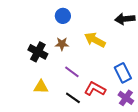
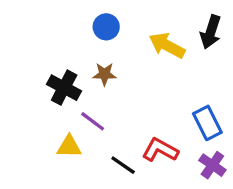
black arrow: (125, 19) -> (211, 32), turned -66
yellow arrow: (95, 40) -> (167, 45), moved
purple line: (72, 72) -> (93, 121), moved

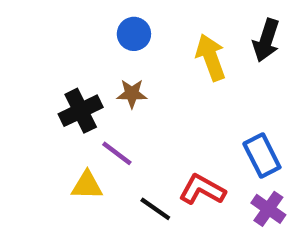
yellow arrow: (167, 45) -> (211, 57), turned 42
black cross: (64, 88) -> (81, 111), turned 36

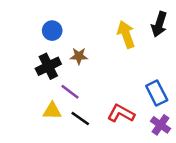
blue circle: (134, 34) -> (52, 31), moved
black line: (155, 209) -> (80, 119), moved

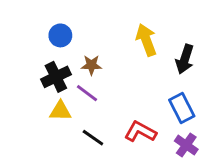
black arrow: (159, 24) -> (185, 59), moved
purple line: (70, 92) -> (87, 93), moved
yellow triangle: (52, 111) -> (60, 111), moved

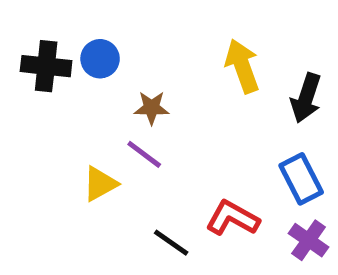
black cross: (56, 77) -> (46, 66), moved, turned 32
yellow triangle: (60, 111) -> (100, 184), turned -30
black line: (93, 138) -> (171, 243), moved

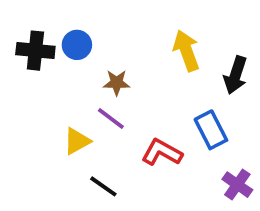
blue rectangle: (301, 179) -> (211, 130), moved
red L-shape: (232, 218) -> (162, 152), moved
black line: (171, 243) -> (103, 186), moved

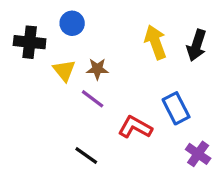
blue circle: (77, 45) -> (72, 23), moved
black arrow: (235, 75) -> (196, 45), moved
yellow triangle: (77, 141) -> (64, 70), moved, turned -40

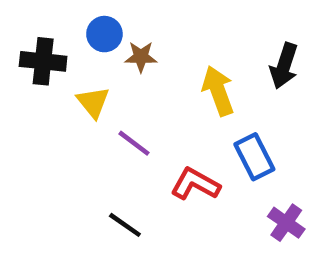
yellow arrow: (156, 42) -> (218, 91), moved
brown star: (97, 69) -> (141, 57), moved

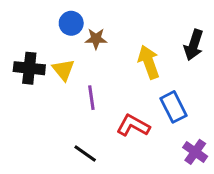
black cross: (43, 61) -> (29, 68), moved
purple line: (134, 143) -> (91, 98), turned 45

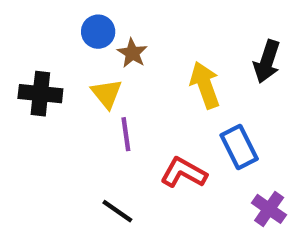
brown star: (96, 39) -> (132, 53), turned 30
yellow triangle: (63, 70) -> (107, 94), moved

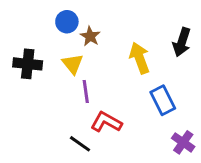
red L-shape: (184, 173) -> (106, 122), moved

